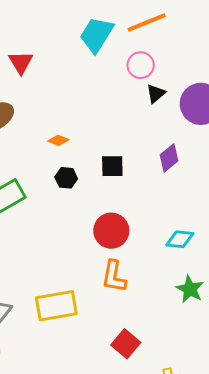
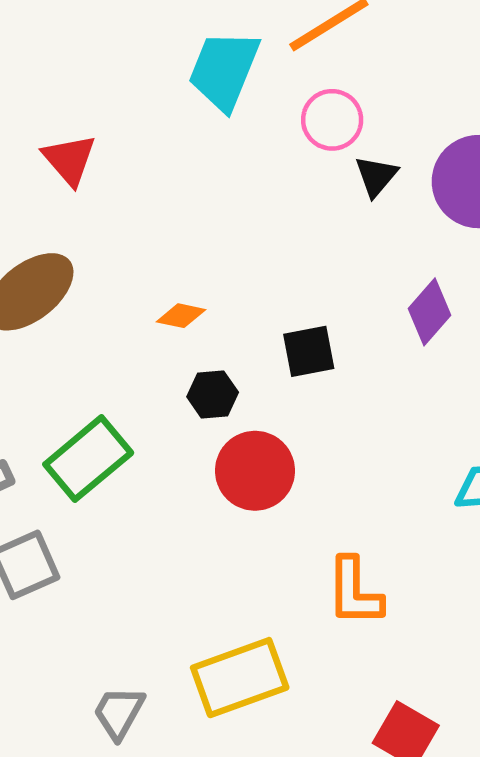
red circle: (111, 231) -> (255, 471), moved

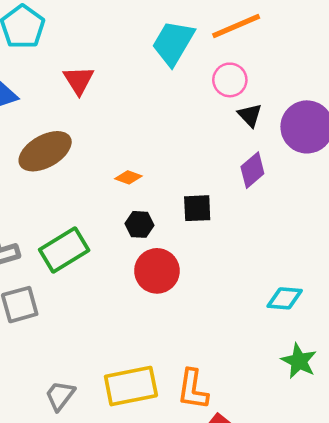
black triangle: (376, 176) -> (250, 115), turned -32
purple diamond: (429, 312) -> (252, 170), moved
orange L-shape: (354, 592) -> (193, 389), moved

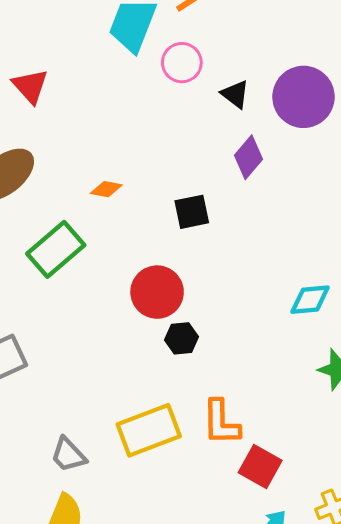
pink circle: (230, 80) -> (182, 63), moved
black hexagon: (139, 224) -> (181, 338), moved
green rectangle: (64, 250) -> (56, 249), moved
gray trapezoid: (60, 396) -> (68, 455), turned -72

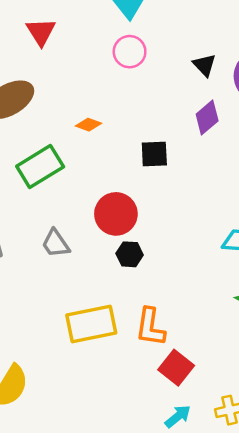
pink circle: (182, 63) -> (130, 52), moved
gray trapezoid: (68, 455) -> (56, 243), moved

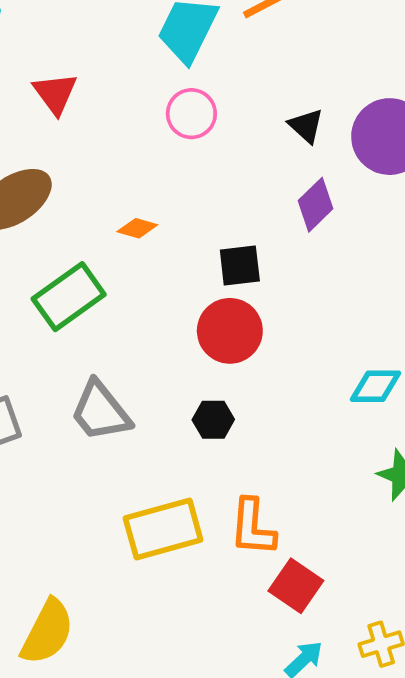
red circle: (116, 214) -> (230, 331), moved
gray trapezoid: (56, 243) -> (100, 411), size x1.4

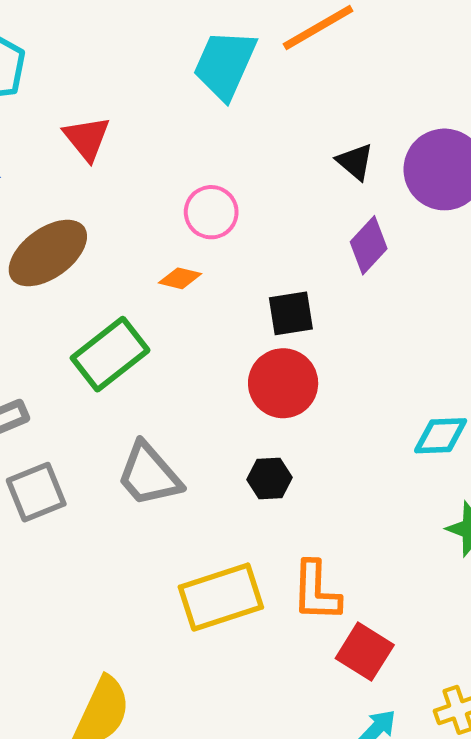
pink circle: (191, 114) -> (211, 212), moved

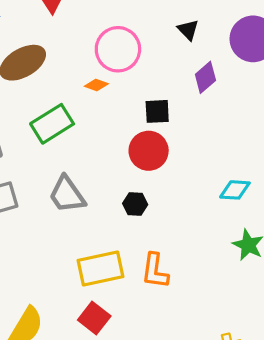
black triangle: (355, 162) -> (188, 30), moved
pink circle: (211, 212) -> (118, 49), size x1.5
red square: (365, 652) -> (94, 318), moved

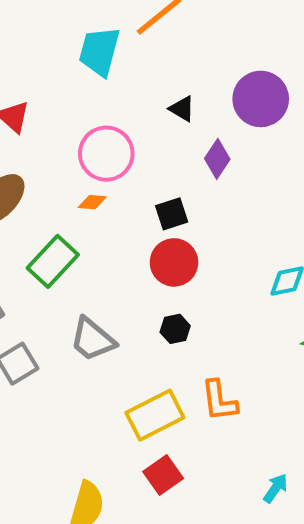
red square: (94, 318) -> (163, 475), turned 32

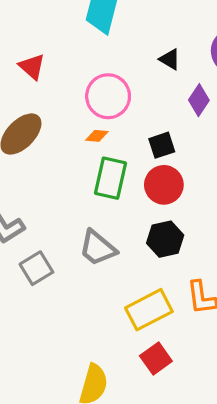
green rectangle: (53, 261) -> (111, 178), moved, turned -30
black hexagon: (175, 329) -> (165, 239), size x1.5

